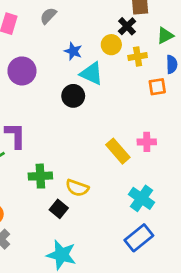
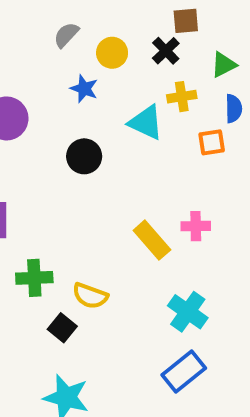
gray semicircle: (48, 16) -> (66, 35), moved
yellow circle: (111, 45) -> (112, 53), moved
cyan triangle: (92, 74) -> (146, 122), moved

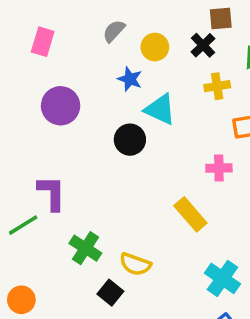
cyan triangle: (146, 122) -> (160, 109), moved
pink cross: (196, 226) -> (219, 168), moved
green cross: (34, 278) -> (85, 248), turned 36

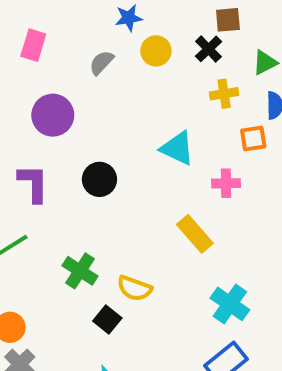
gray semicircle: (114, 31) -> (101, 63), moved
blue star: (130, 79) -> (129, 18), moved, turned -30
cyan triangle: (160, 109) -> (177, 148), moved
black circle: (130, 140) -> (99, 179), moved
purple L-shape: (52, 193) -> (33, 183), moved

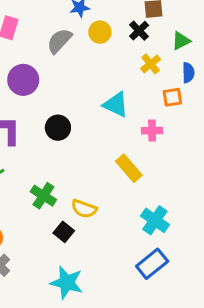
gray semicircle: (101, 63) -> (59, 41), size x1.4
yellow cross: (224, 94) -> (151, 64), turned -30

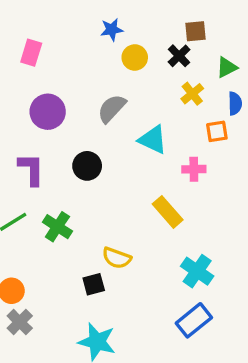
gray semicircle: (59, 41) -> (112, 108), moved
green cross: (43, 196) -> (57, 227), moved
black square: (64, 232) -> (94, 284), turned 36

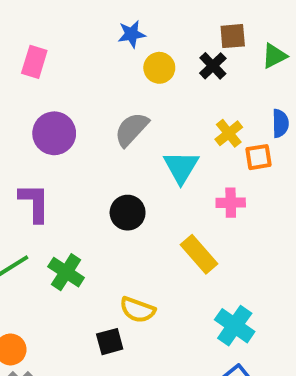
green triangle: (227, 67) -> (274, 56), moved
yellow cross: (192, 94) -> (229, 133), moved
cyan triangle: (153, 140) -> (181, 167), turned 36
black circle: (87, 166) -> (128, 213), moved

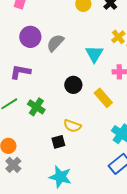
gray semicircle: (132, 129) -> (55, 43), moved
purple L-shape: (34, 203) -> (20, 72), turned -80
black circle: (128, 213) -> (73, 85), moved

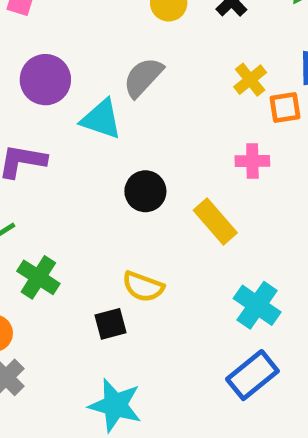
gray semicircle: (55, 43) -> (143, 77), moved
cyan triangle: (94, 54) -> (101, 119), moved, turned -42
green cross: (36, 107) -> (38, 277), moved

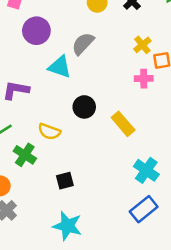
purple circle: (45, 80) -> (36, 31), moved
pink cross: (252, 161) -> (144, 79), moved
yellow semicircle: (143, 287) -> (49, 132), moved

